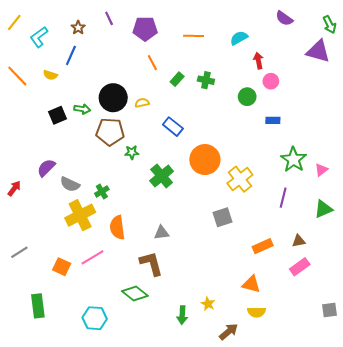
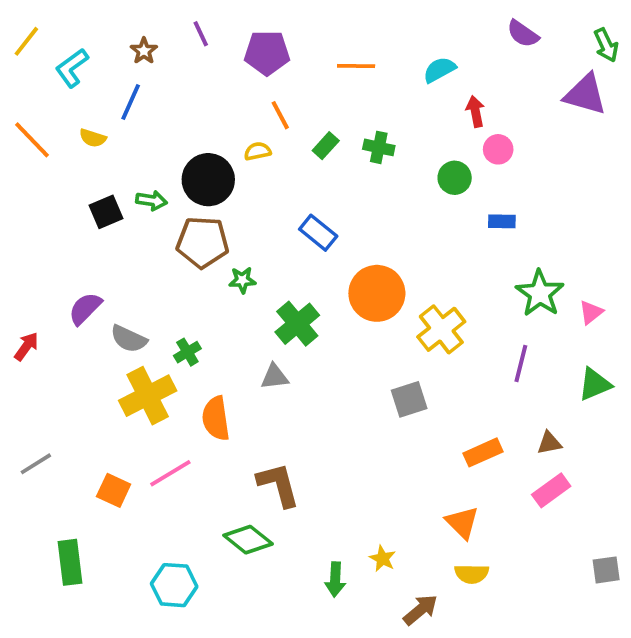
yellow semicircle: (142, 103) -> (258, 151), moved
gray triangle: (162, 233) -> (275, 377), moved
orange triangle: (251, 284) -> (462, 523), turned 30

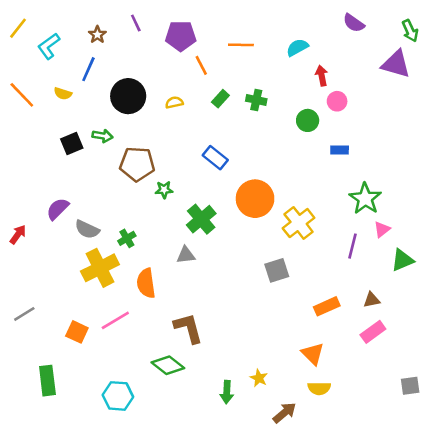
orange line: (280, 115) -> (201, 65), moved
black circle: (208, 180) -> (128, 96), moved
pink triangle: (591, 312) -> (382, 229), moved

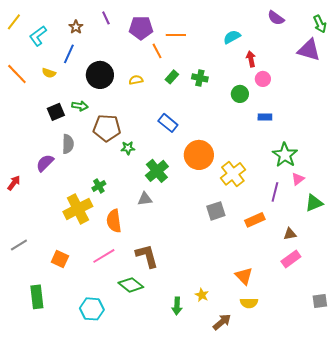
orange line: (241, 45) -> (176, 35), moved
gray semicircle: (87, 229) -> (68, 144), moved, turned -114
orange rectangle: (327, 306) -> (255, 220), moved
pink line: (115, 320) -> (104, 256), moved

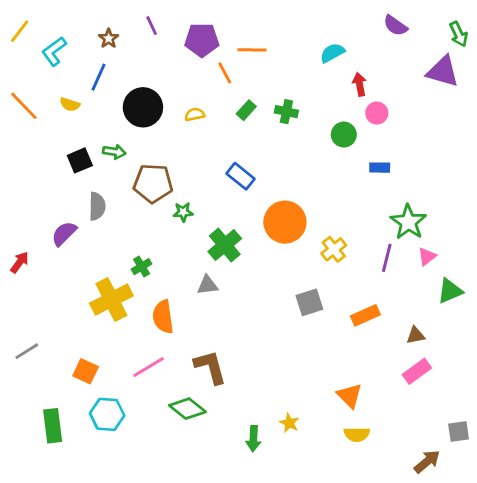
yellow cross: (233, 174) -> (334, 249), size x0.7
purple line: (275, 192) -> (387, 258), moved
cyan hexagon: (92, 309) -> (107, 414), moved
brown arrow: (222, 322) -> (427, 462), moved

